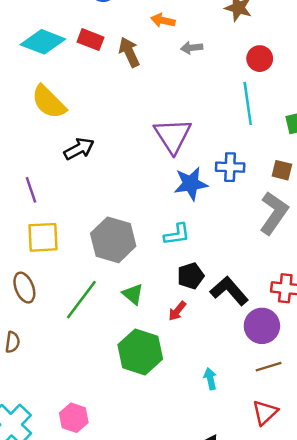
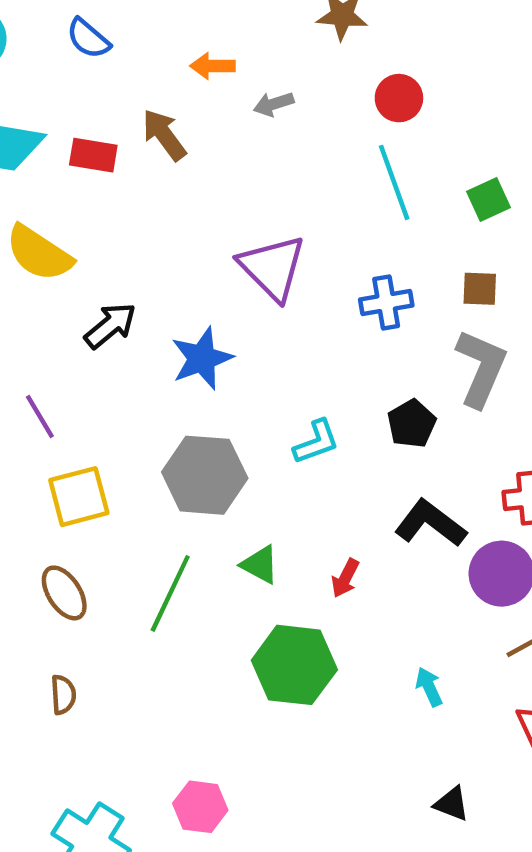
red rectangle: (90, 40) -> (93, 155), moved
blue star: (191, 184) -> (202, 358), moved
black pentagon: (191, 276) -> (412, 424), moved

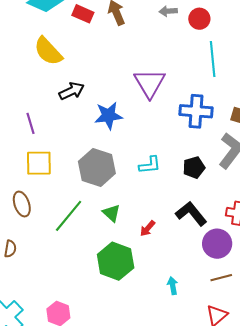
red circle: (399, 98) -> (199, 19), moved
blue cross: (386, 303) -> (196, 111), size x1.4

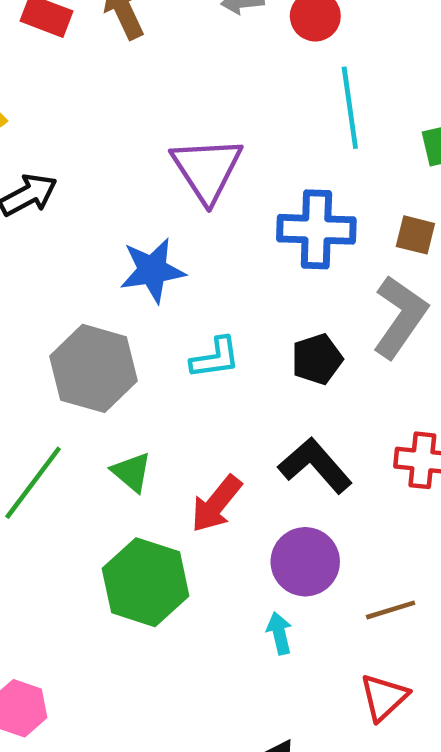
blue star: (108, 116) -> (152, 270), moved
red arrow: (148, 228) -> (216, 504), size x1.5
purple circle: (217, 244) -> (305, 562), moved

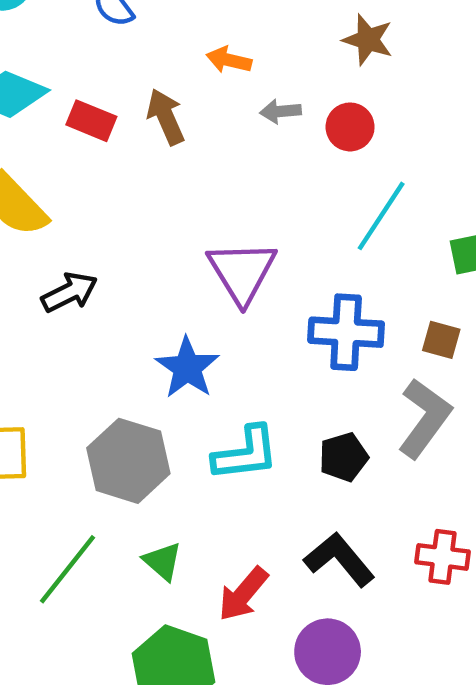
cyan line: (350, 108) -> (381, 216), turned 40
blue star: (152, 270) -> (187, 368), turned -30
cyan L-shape: (215, 358) -> (246, 453), size x1.4

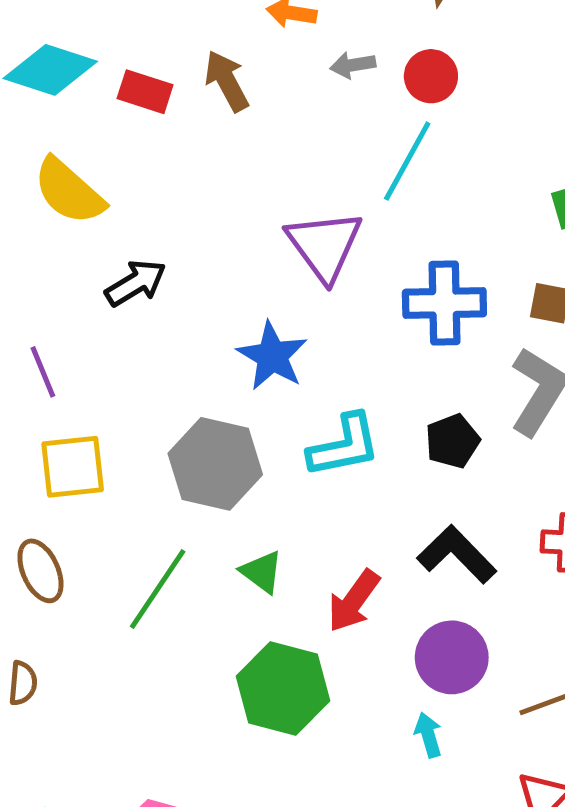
cyan line: (381, 216) -> (407, 161), moved

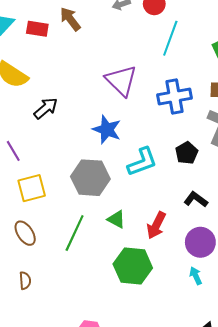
cyan line: (407, 161) -> (170, 38), moved
black L-shape: (457, 554) -> (196, 199), size x0.7

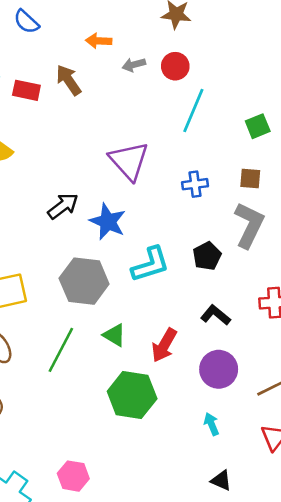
blue cross: (174, 97) -> (195, 184), size x0.6
black arrow: (46, 108) -> (63, 206), moved
cyan arrow: (196, 276) -> (211, 424), moved

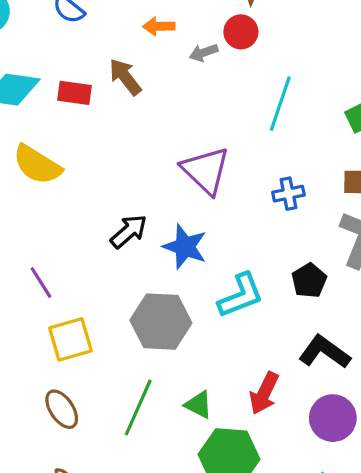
red circle: (175, 66) -> (241, 32), moved
black L-shape: (215, 315) -> (324, 352), size x1.4
green triangle: (114, 335) -> (199, 405), moved

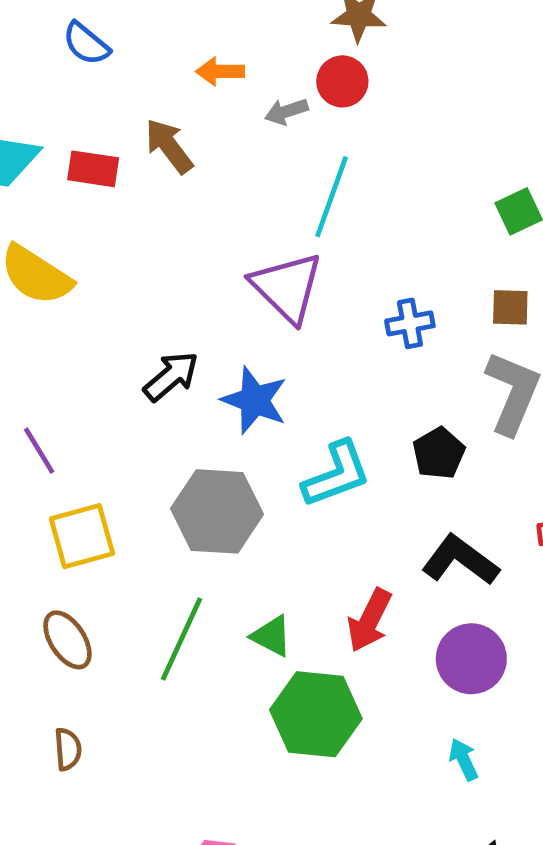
cyan line: (280, 104) -> (332, 197), moved

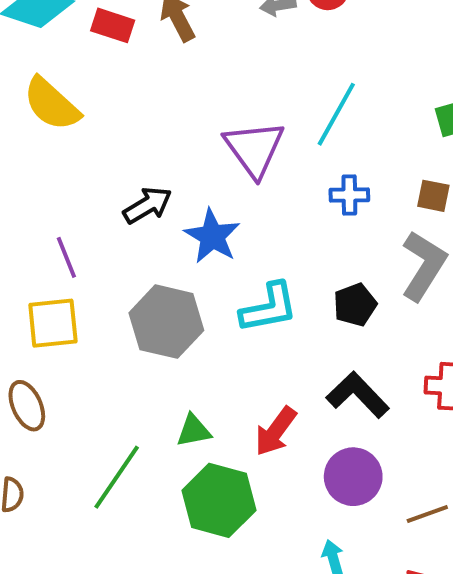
cyan line: (332, 197) -> (336, 114), moved
purple line: (39, 451) -> (66, 257), moved
green triangle: (271, 636) -> (194, 431), turned -48
green line: (181, 639) -> (117, 477), moved

